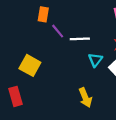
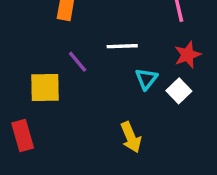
purple line: (58, 31) -> (78, 62), moved
yellow square: (30, 65) -> (45, 87), turned -30

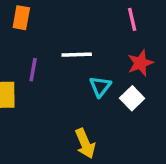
purple line: (78, 62) -> (33, 70), turned 50

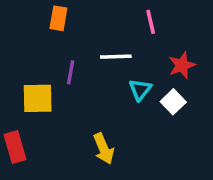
pink line: (132, 19) -> (151, 22), moved
yellow arrow: (85, 144) -> (104, 149), moved

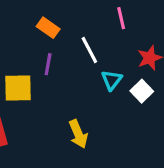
orange rectangle: (58, 18) -> (48, 28), moved, turned -65
white line: (116, 57) -> (89, 50), turned 64

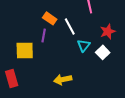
orange rectangle: (48, 28) -> (50, 18), moved
yellow arrow: (78, 134) -> (63, 79), turned 102

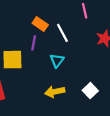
cyan triangle: (84, 45) -> (57, 61), moved
white square: (103, 52) -> (90, 91), moved

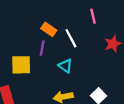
cyan triangle: (57, 61) -> (65, 66), turned -32

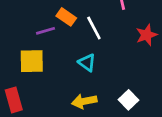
purple line: (42, 48) -> (46, 31), moved, turned 64

